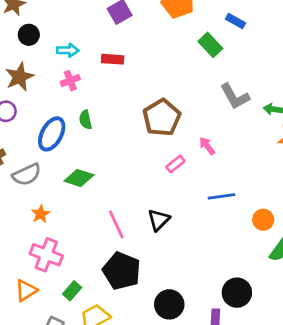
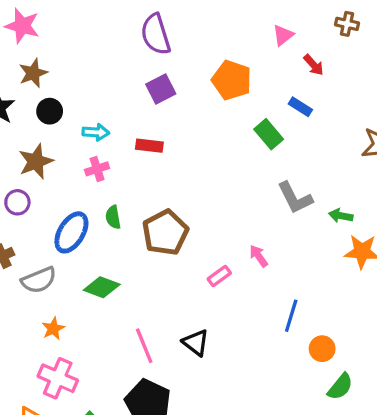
brown pentagon: (162, 118) -> (165, 232), moved
blue line: (221, 196) -> (291, 316), moved, turned -68
black triangle: (159, 220) -> (196, 343), turned -40

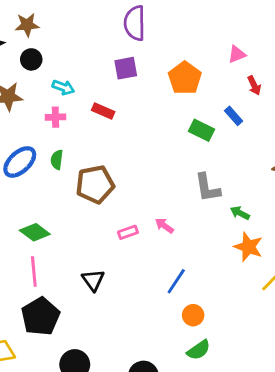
green rectangle: (269, 134) -> (201, 130), turned -40
pink arrow: (259, 256) -> (164, 226), turned -36
green diamond: (102, 287) -> (35, 232), moved
pink line: (144, 346) -> (34, 272), moved

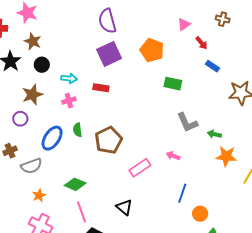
brown star: (27, 25) -> (33, 41), turned -30
purple square: (126, 68) -> (109, 54), size x1.4
blue rectangle: (234, 116) -> (213, 66), moved
pink arrow: (164, 226) -> (173, 156), moved
pink rectangle: (128, 232) -> (140, 168), size x1.5

